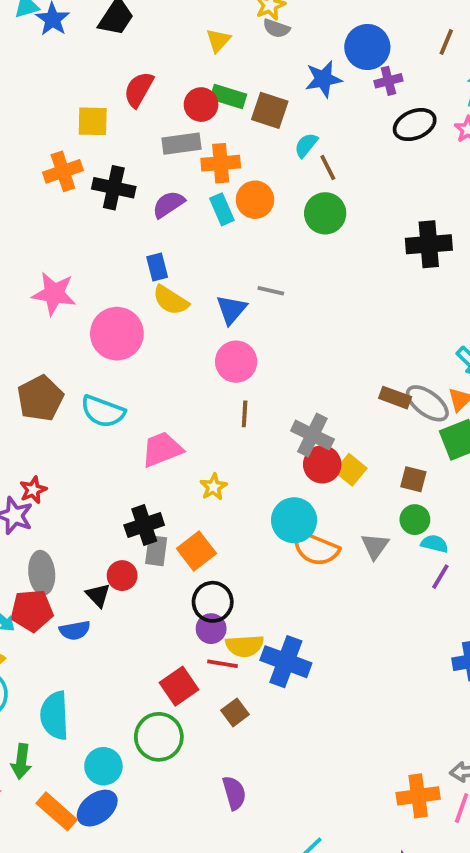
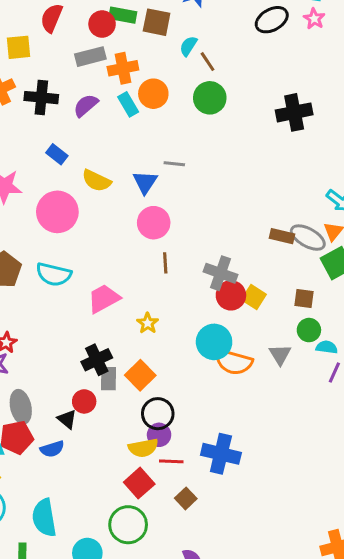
blue rectangle: (157, 267) -> (57, 154), moved, turned -30
yellow semicircle: (245, 646) -> (143, 448), moved

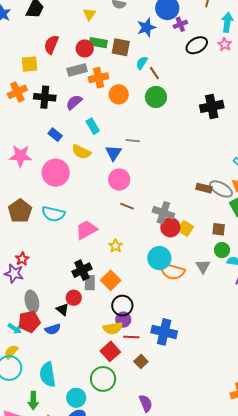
cyan rectangle: (128, 104) -> (93, 126), moved
brown line: (165, 263) -> (127, 206), turned -64

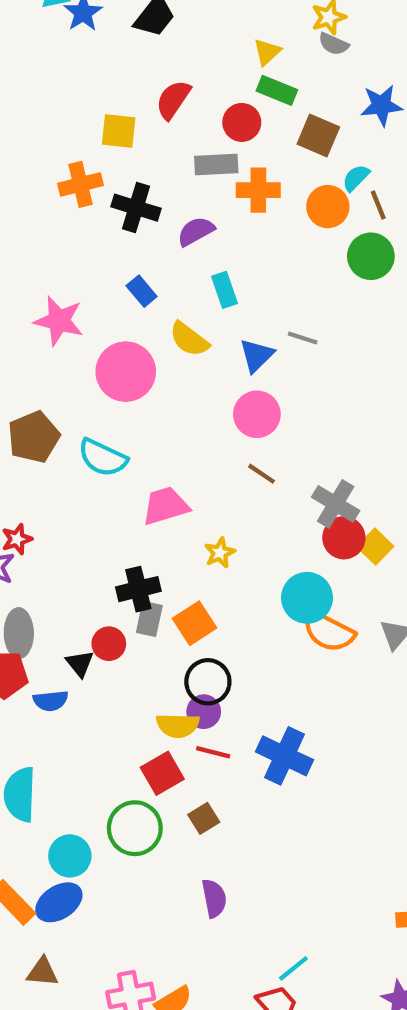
green rectangle: (98, 43) -> (277, 90), moved
orange circle: (119, 94) -> (328, 207), moved
brown square: (141, 362) -> (204, 818), moved

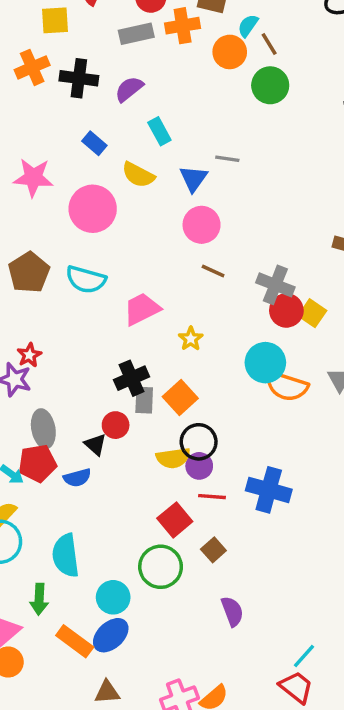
orange cross: (258, 190) -> (183, 26), moved
yellow semicircle: (178, 725) -> (173, 458), moved

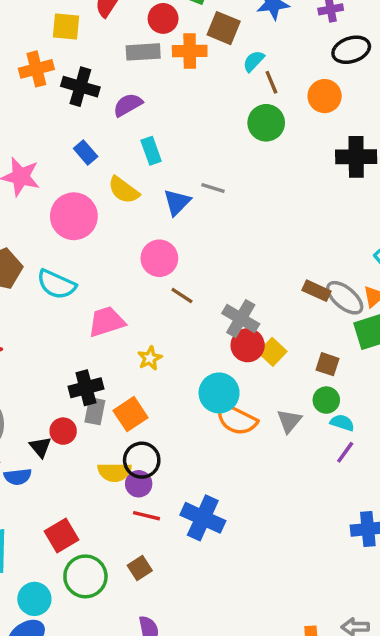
orange circle: (230, 52) -> (325, 96), moved
pink circle: (202, 225) -> (159, 258), moved
red square: (175, 520) -> (62, 536), moved

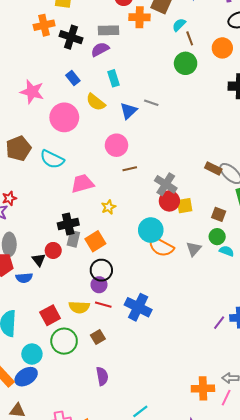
gray rectangle: (143, 52) -> (109, 30), moved
brown line: (182, 295) -> (130, 169), turned -48
yellow square: (272, 352) -> (185, 206), turned 35
purple line: (345, 452) -> (219, 323), moved
yellow semicircle: (114, 472) -> (79, 307), moved

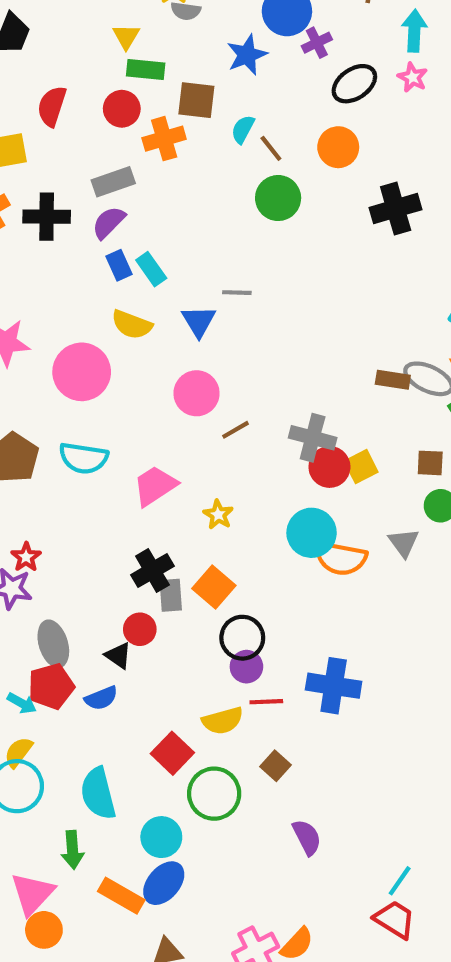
blue rectangle: (73, 78) -> (119, 265), moved, turned 32

